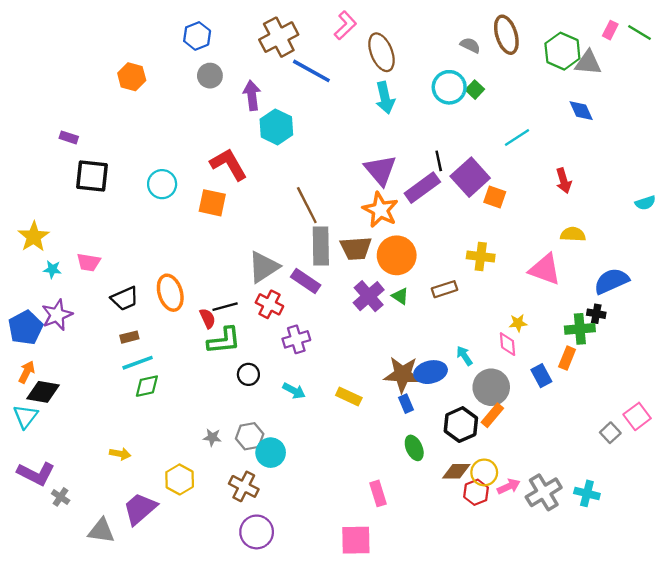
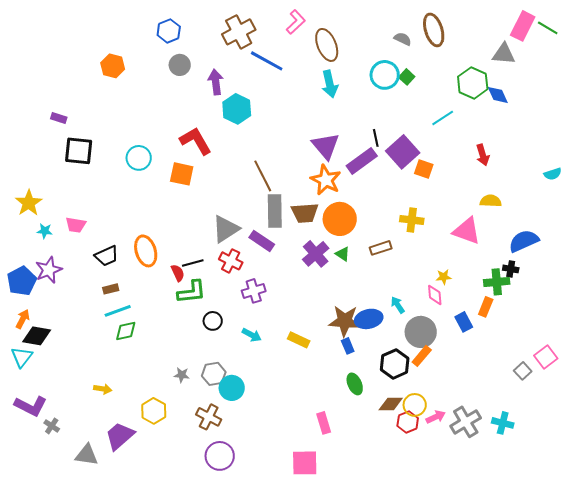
pink rectangle: (610, 30) -> (523, 26), size x1.8
green hexagon: (562, 51) -> (473, 83), moved

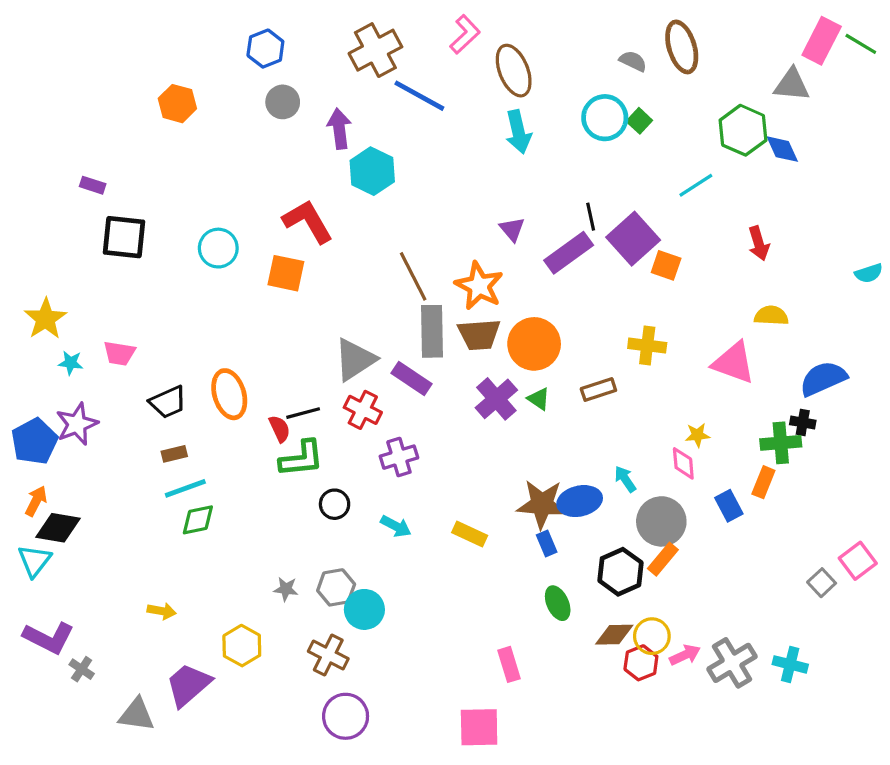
purple triangle: (326, 146) -> (512, 229), size x0.6
orange star: (326, 180) -> (479, 286), moved

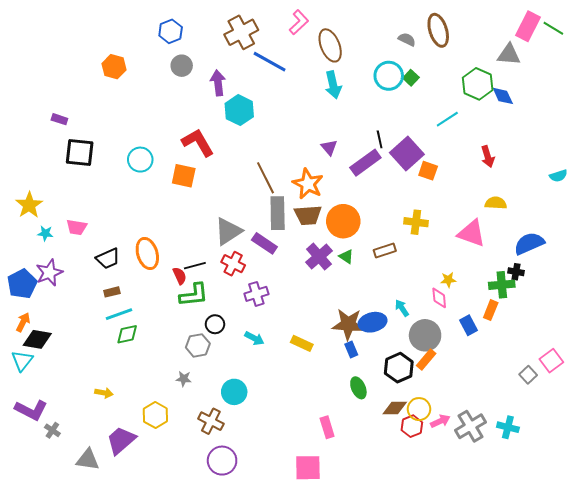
gray hexagon: (336, 587) -> (198, 345), moved

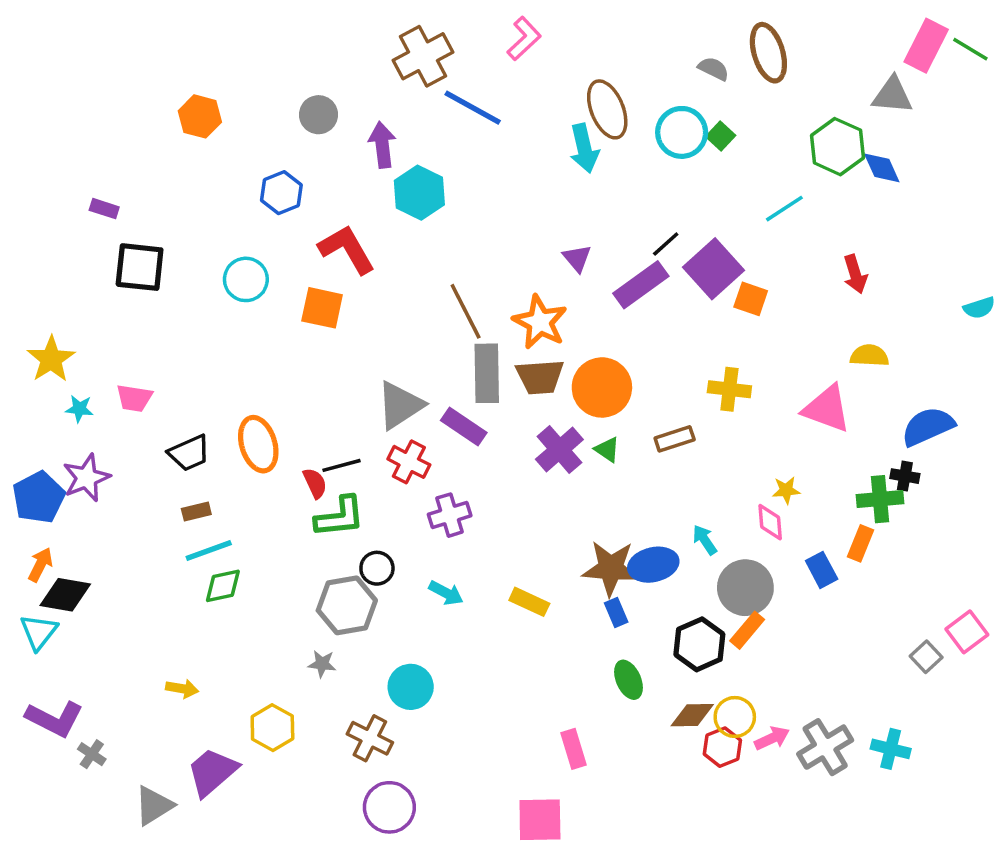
blue hexagon: (171, 31) -> (281, 193), moved
brown ellipse: (330, 45) -> (607, 109), moved
black line: (380, 139) -> (666, 244), turned 60
gray hexagon: (198, 345) -> (347, 605), size x1.4
gray triangle: (88, 460) -> (154, 806), turned -40

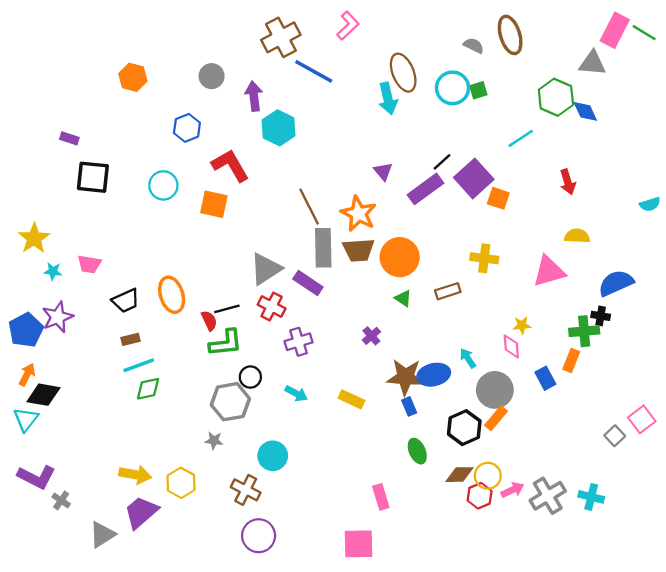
green square: (721, 136) -> (478, 90), turned 30
pink triangle: (827, 409) -> (549, 271), turned -36
purple cross: (559, 449) -> (371, 336), moved, size x0.6
yellow arrow: (182, 689) -> (135, 475), moved, size x1.5

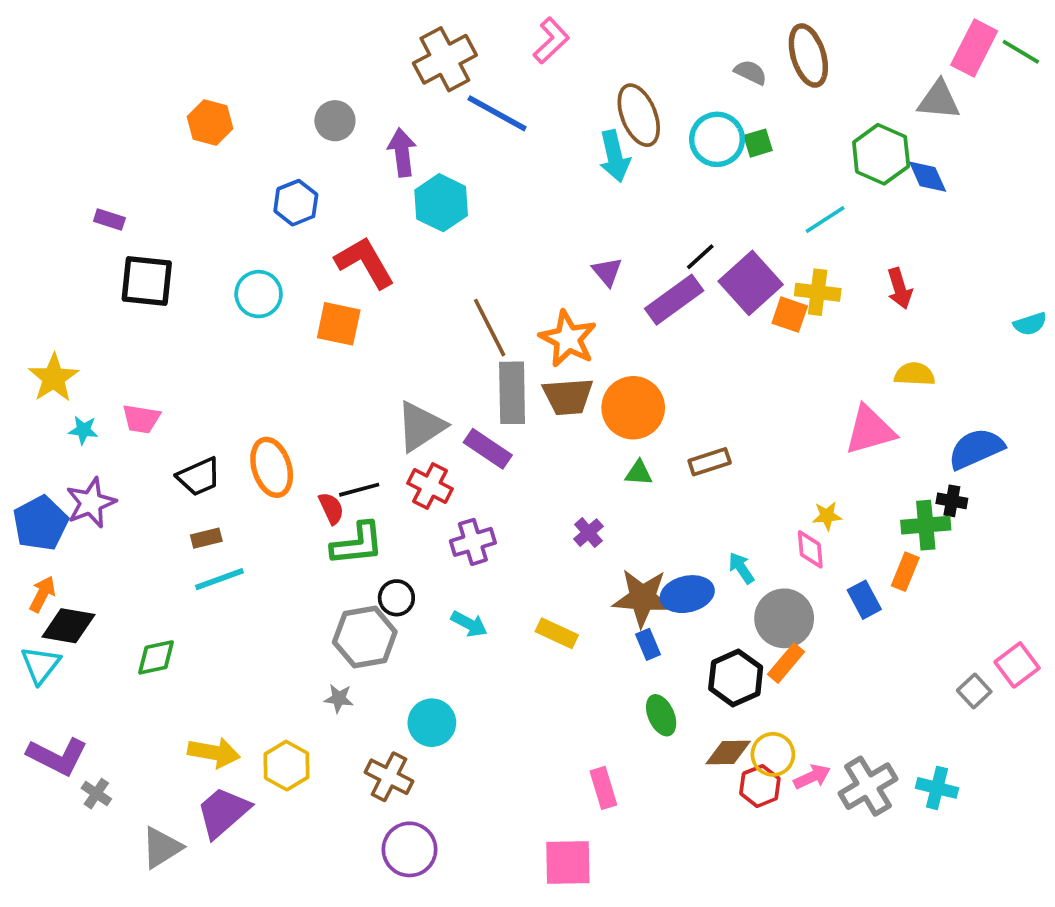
yellow cross: (484, 258) -> (818, 292), moved
green triangle: (403, 298) -> (639, 473), turned -30
green diamond: (148, 389) -> (156, 657), moved

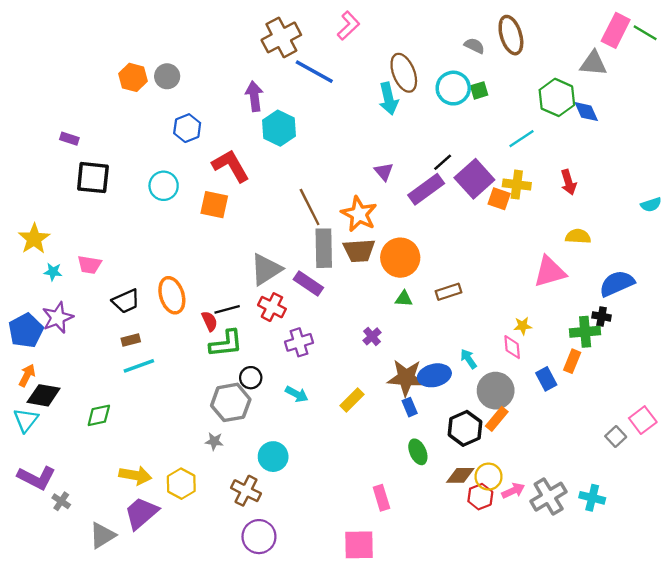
gray circle: (335, 121) -> (167, 76), moved
yellow rectangle: (557, 633) -> (352, 400), turned -70

